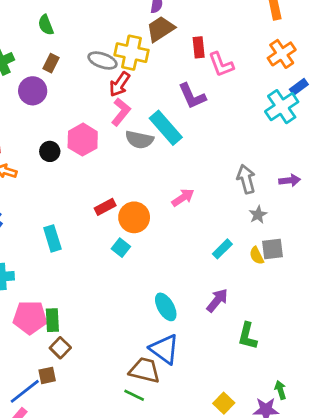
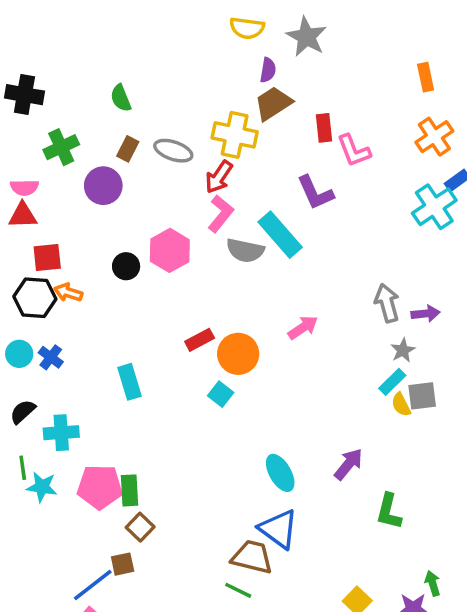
gray ellipse: (102, 61) -> (173, 151), moved
purple arrow: (290, 180) -> (426, 314), moved
cyan rectangle: (222, 249) -> (392, 382), moved

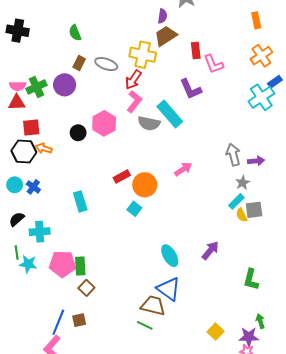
green cross: (61, 147) -> (36, 87), moved
green L-shape: (389, 511) -> (251, 280), moved
brown square: (123, 564) -> (79, 320), moved
blue line: (93, 585) -> (58, 322), turned -30

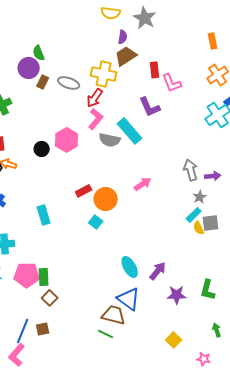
purple circle: (65, 85) -> (29, 68), moved
purple arrow: (210, 250) -> (158, 271), moved
purple star: (249, 337) -> (177, 295), moved

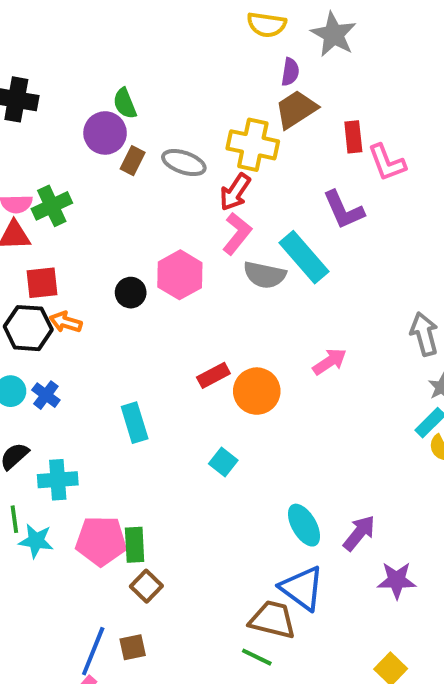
cyan square: (96, 222) -> (223, 462), moved

